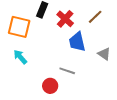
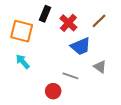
blue trapezoid: (77, 42) -> (81, 46), turned -100
gray triangle: (104, 54) -> (100, 67), moved

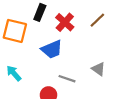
blue trapezoid: (81, 46) -> (52, 49), moved
cyan arrow: (23, 62) -> (14, 73), moved

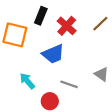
cyan arrow: (14, 73) -> (27, 81), moved

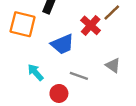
red cross: (67, 26) -> (91, 25), moved

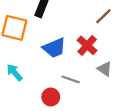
red cross: (91, 25) -> (87, 45), moved
cyan arrow: (35, 72) -> (14, 72), moved

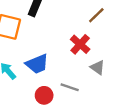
blue trapezoid: (54, 48) -> (37, 64), moved
gray line: (71, 79) -> (70, 87), moved

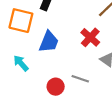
blue trapezoid: (37, 64) -> (49, 42), moved, turned -45

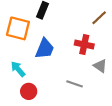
red cross: (90, 37) -> (84, 44), turned -30
red circle: (56, 87) -> (29, 91), moved

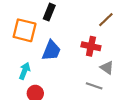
cyan arrow: (18, 69) -> (25, 71), turned 63
gray line: (75, 84) -> (94, 86), moved

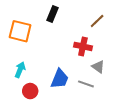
black rectangle: (49, 12) -> (52, 14), moved
blue trapezoid: (51, 51) -> (60, 79), moved

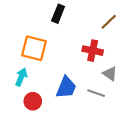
orange square: (20, 31) -> (34, 48), moved

